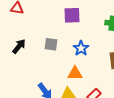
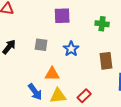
orange triangle: (75, 73) -> (52, 74), moved

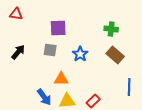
purple square: (62, 16) -> (58, 28), moved
brown rectangle: (106, 61) -> (115, 55), moved, turned -42

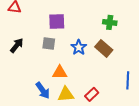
brown rectangle: (115, 55) -> (104, 48), moved

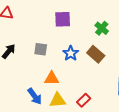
purple square: (57, 21) -> (63, 19), moved
green cross: (110, 22) -> (102, 28), turned 32

